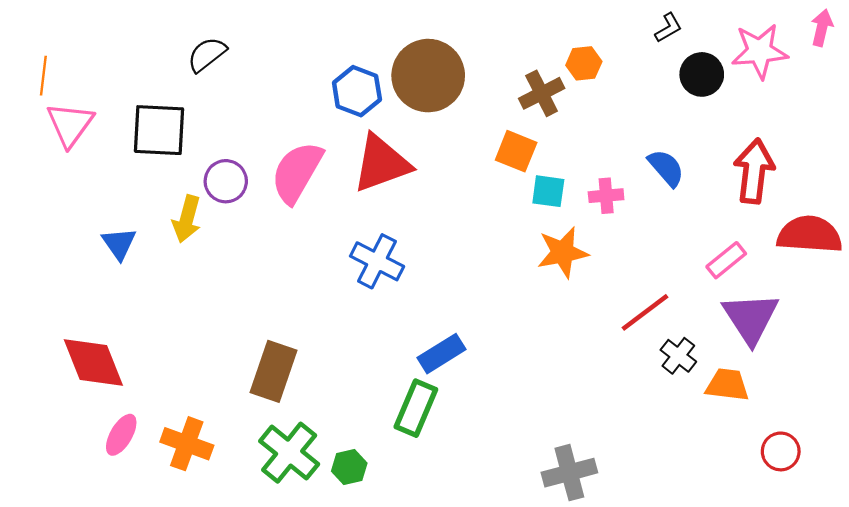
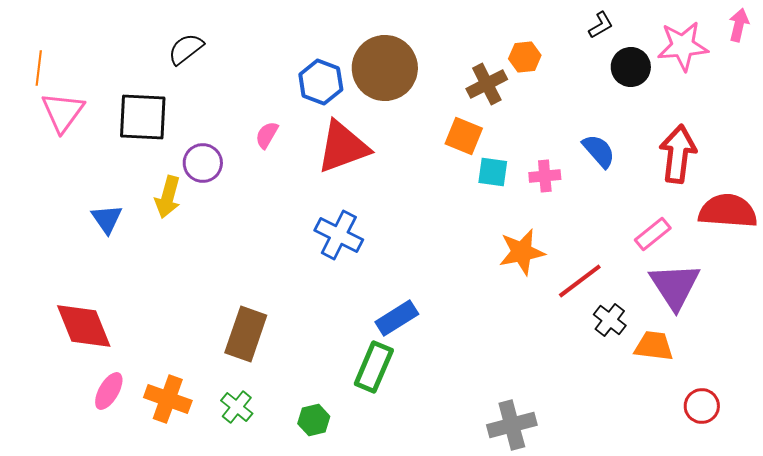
pink semicircle: (297, 172) -> (267, 135), moved, size x0.5
orange star: (563, 252) -> (522, 252), moved
green cross: (289, 453) -> (237, 407), moved, size x0.6

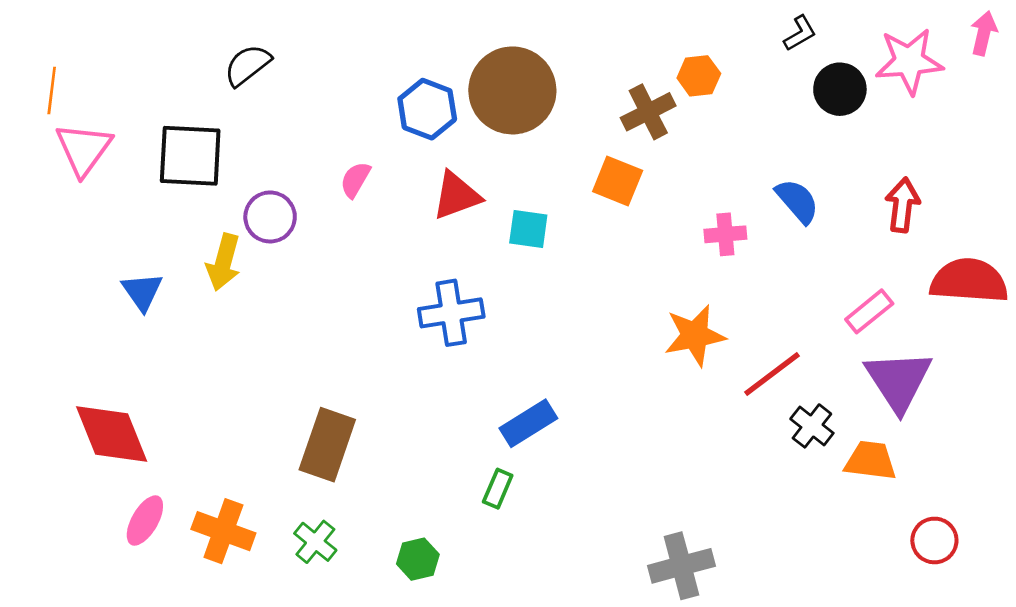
red triangle: (343, 147) -> (456, 196), size x0.7
red arrow: (678, 154) -> (902, 205), size x0.7
cyan square: (493, 172) -> (528, 229), moved
blue cross: (339, 235) -> (451, 313), turned -36
green rectangle: (374, 367) -> (498, 489), size x0.6

